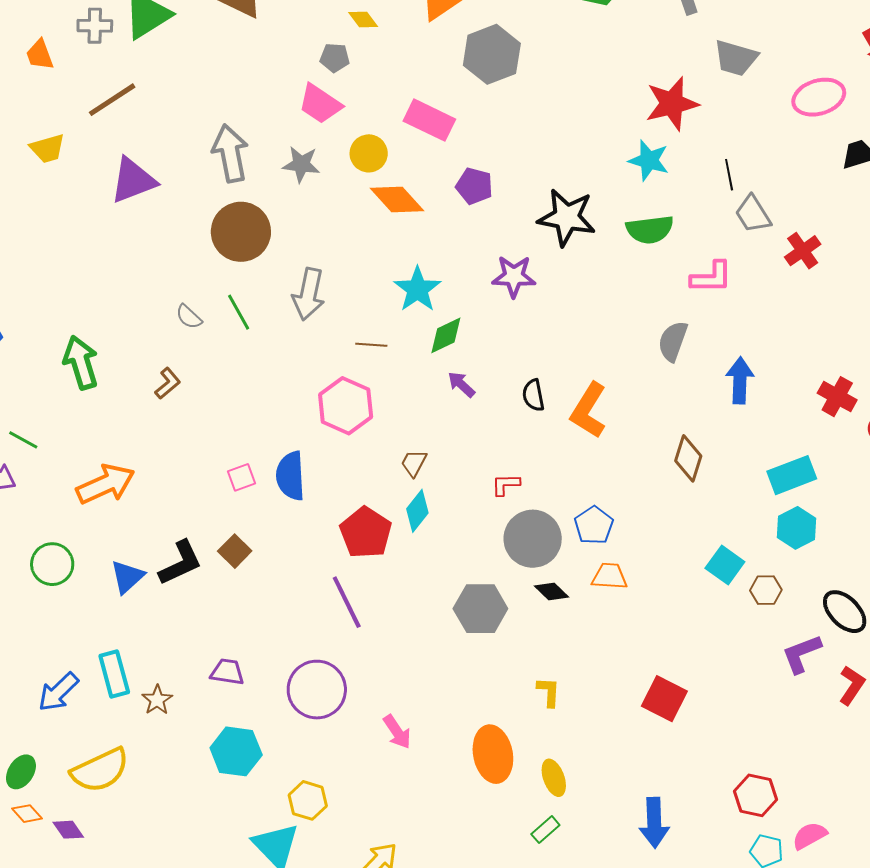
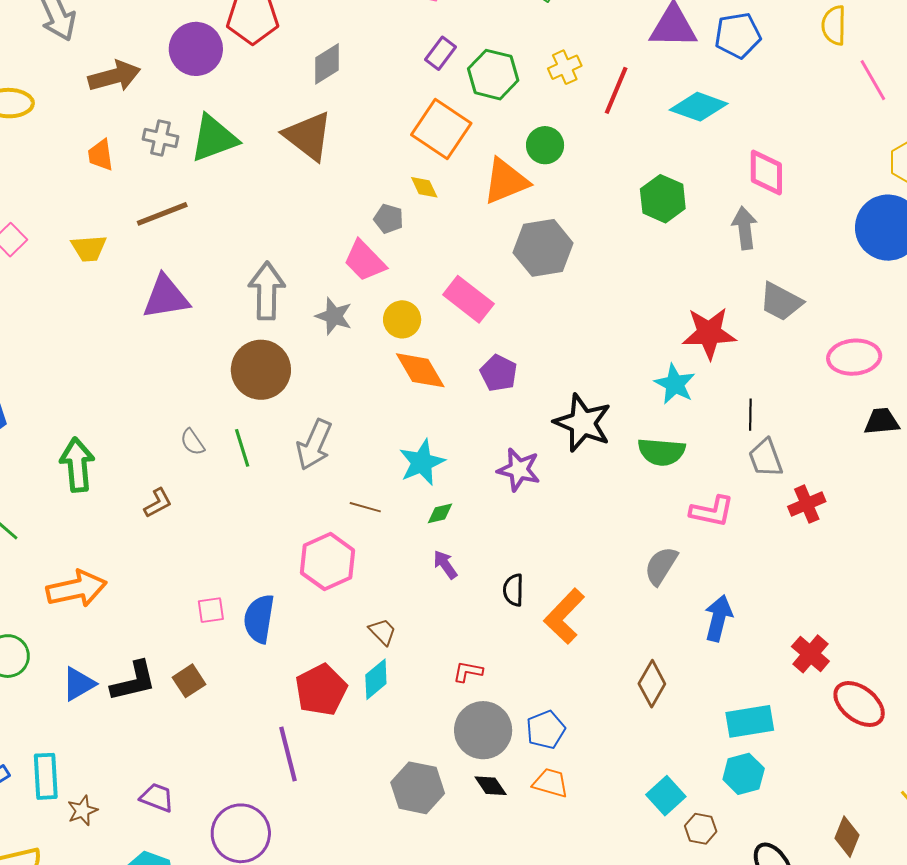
green diamond: (446, 335) -> (440, 513), size x0.7
brown trapezoid: (414, 463) -> (382, 632), turned 96

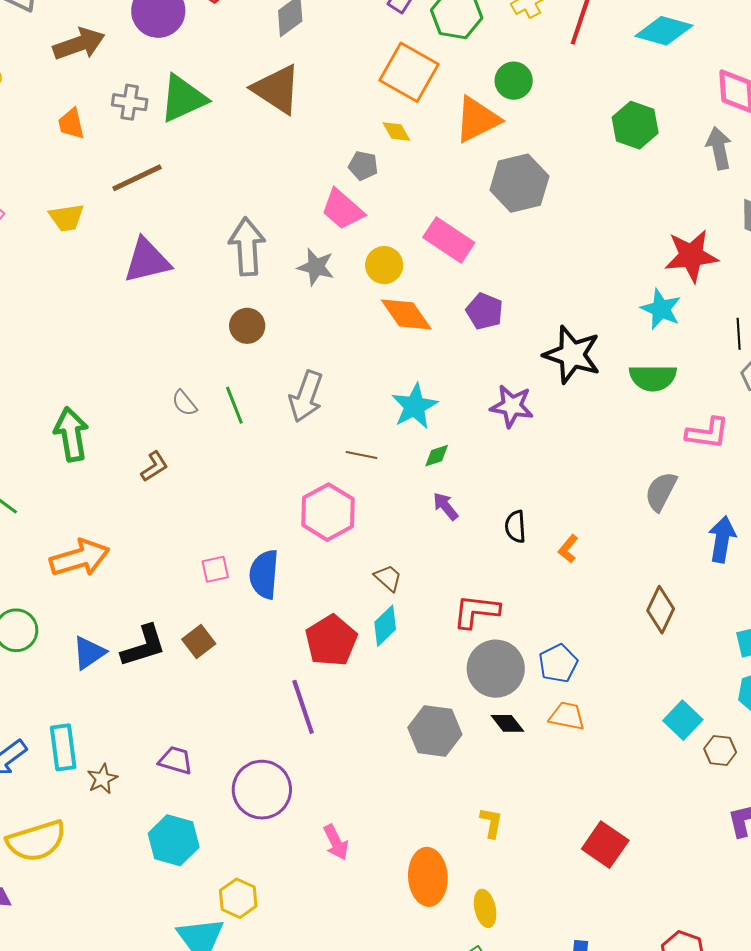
brown circle: (261, 370) -> (247, 326), size x0.6
orange L-shape: (564, 616) -> (568, 549), size x0.5
red L-shape: (468, 672) -> (476, 611), size x1.6

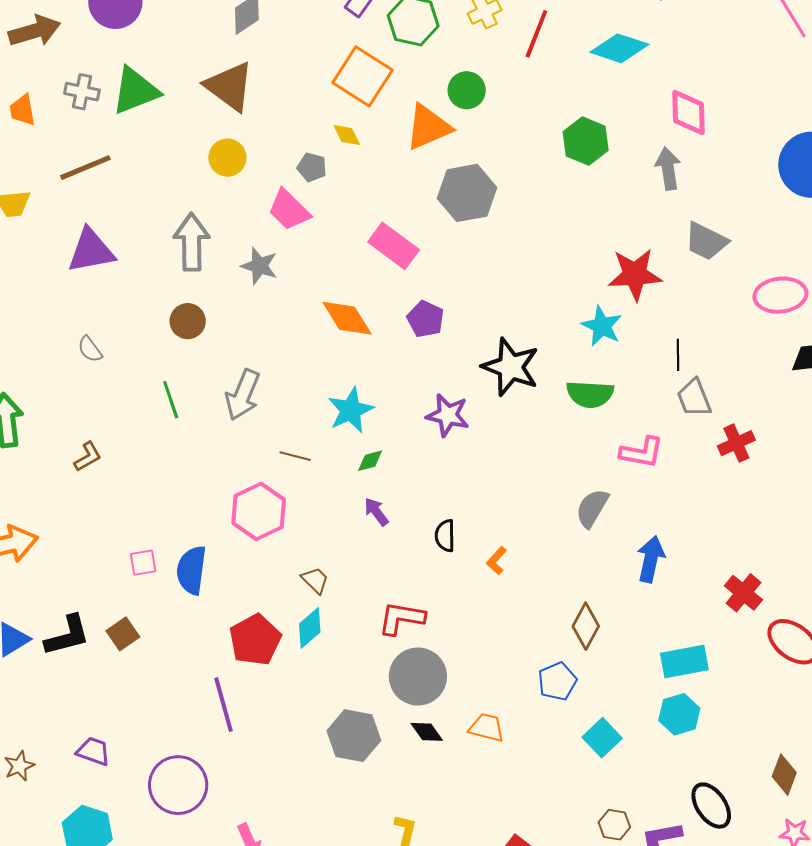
yellow circle: (384, 265) -> (227, 158), moved
gray semicircle: (184, 403) -> (90, 349), moved
blue pentagon: (558, 663) -> (557, 681), moved
brown hexagon: (720, 750) -> (614, 825), moved

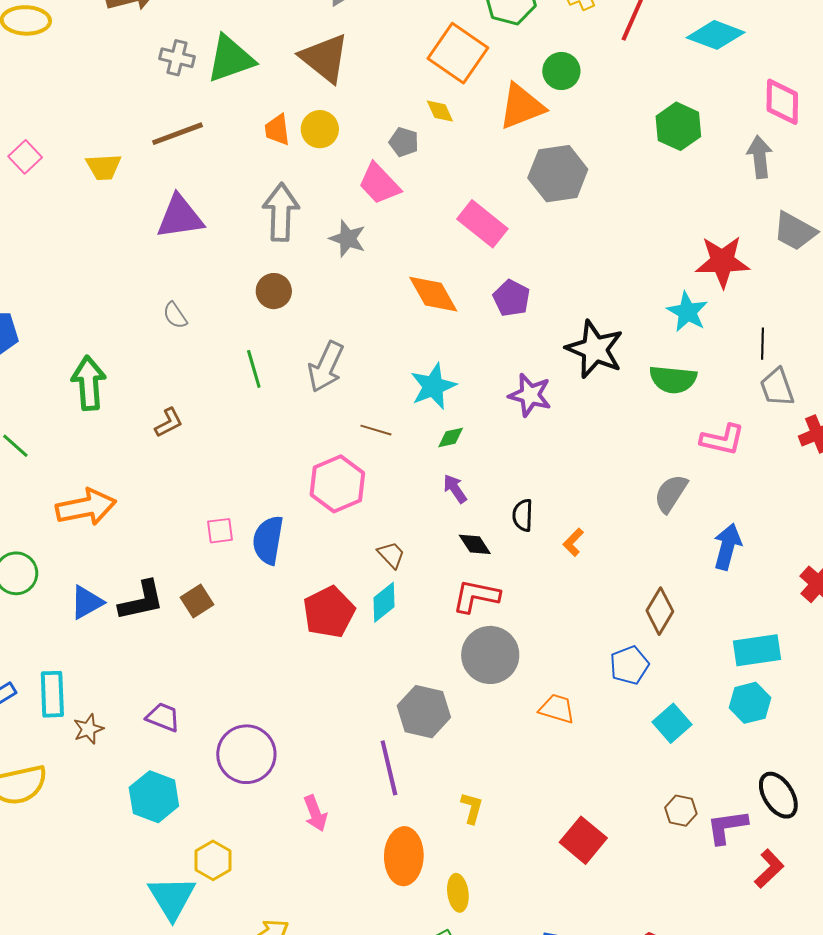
orange trapezoid: (23, 110) -> (277, 130), moved
purple line: (223, 705) -> (389, 768), moved
black diamond: (427, 732) -> (475, 544), moved

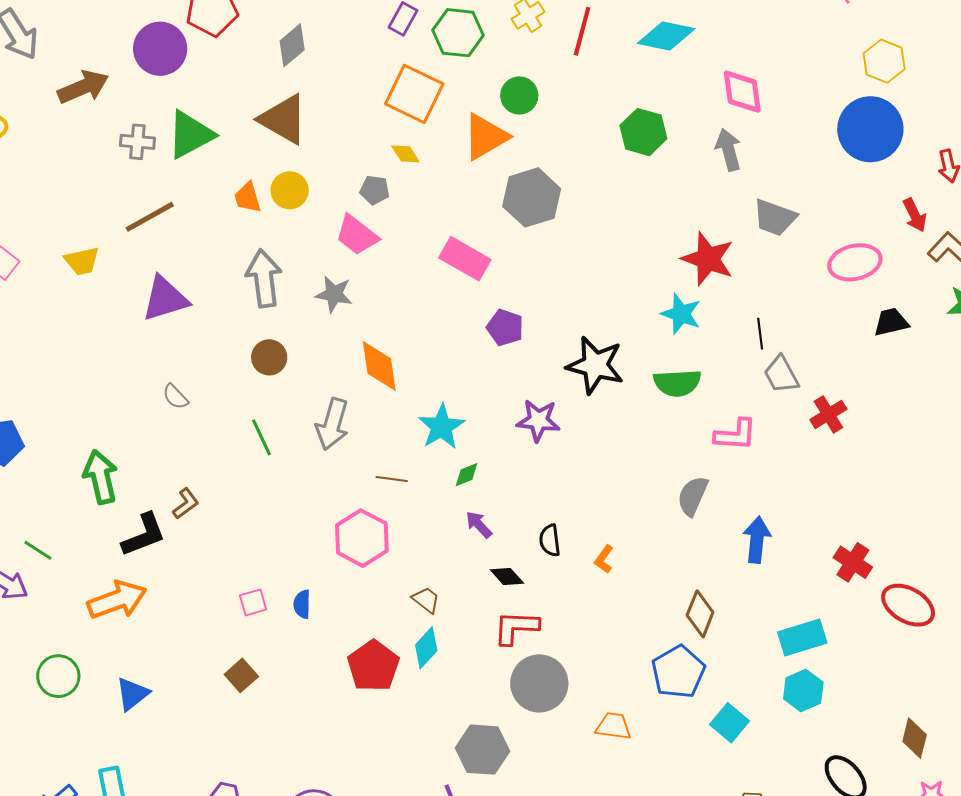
red star: (722, 262) -> (708, 259), turned 30
orange diamond: (433, 294) -> (379, 366), moved, turned 30
blue semicircle: (268, 540) -> (302, 604), size x0.6
black L-shape: (141, 601) -> (144, 535), moved
blue pentagon: (629, 665) -> (678, 672), size x1.4

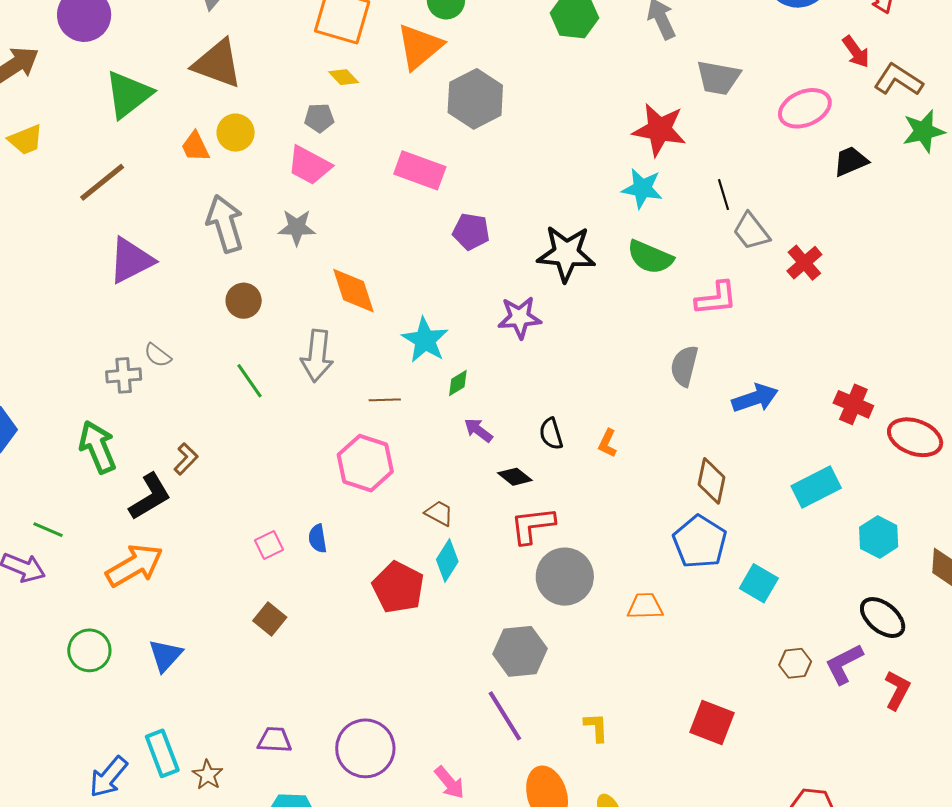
gray cross: (137, 142) -> (124, 375), moved
yellow trapezoid: (82, 261) -> (26, 140), moved
green semicircle: (677, 383) -> (650, 257), turned 36
blue arrow: (757, 540) -> (755, 398), turned 75
cyan hexagon: (803, 690) -> (879, 537), moved

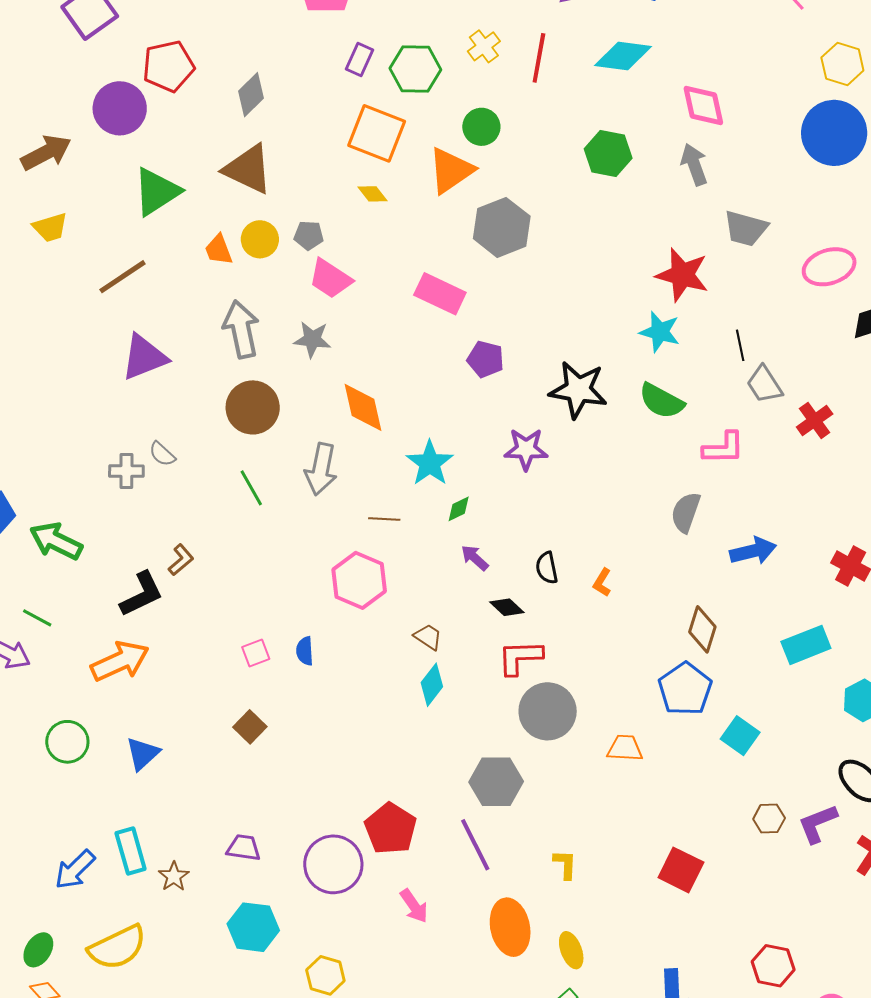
gray pentagon: (319, 118) -> (309, 235), moved
brown circle: (244, 301) -> (253, 407), size x1.5
green arrow: (98, 447) -> (56, 541), moved, turned -46
red pentagon: (398, 587) -> (391, 829), moved

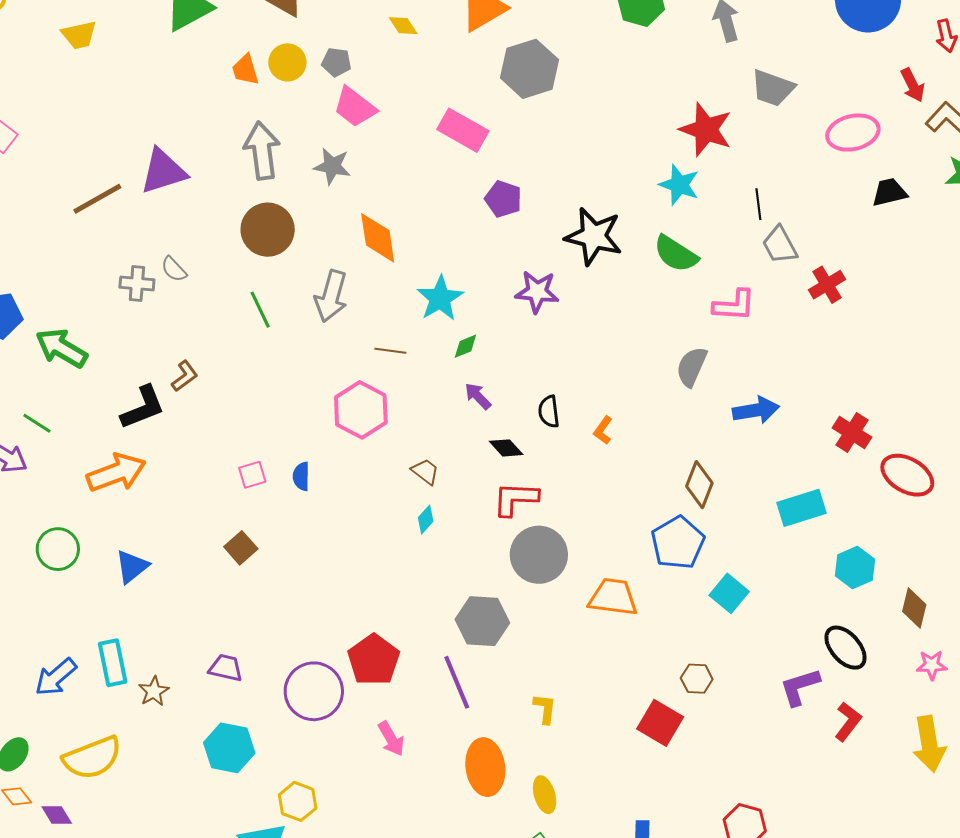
brown line: (122, 277) -> (97, 199), moved
cyan diamond: (432, 685) -> (426, 520), size x0.7
orange trapezoid: (625, 748) -> (613, 597), size x1.4
brown hexagon: (769, 819) -> (697, 679), moved

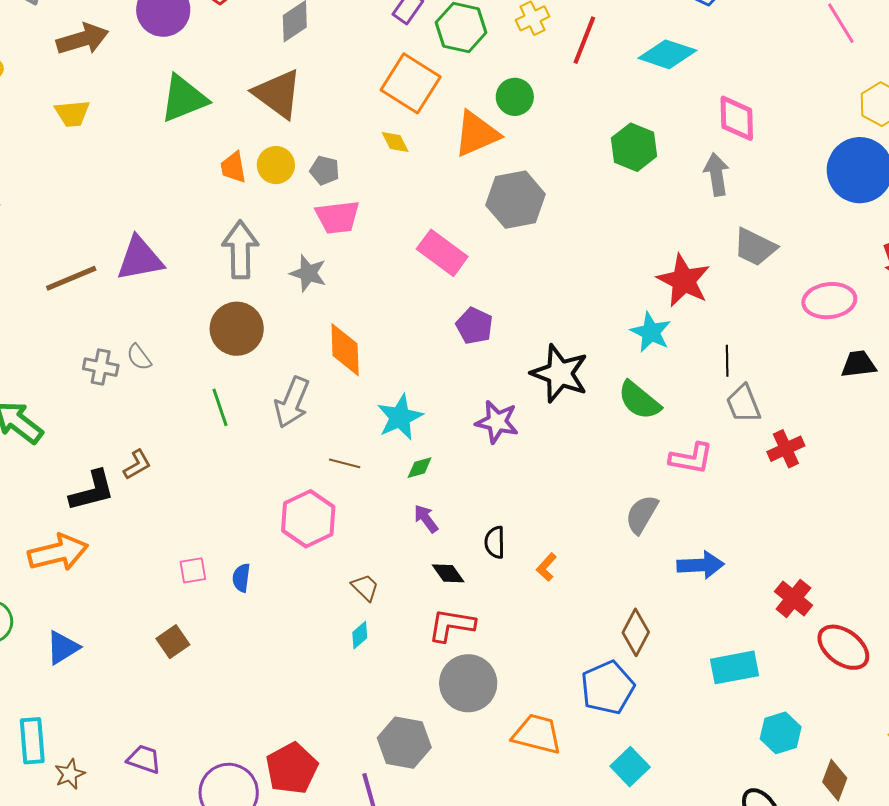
pink trapezoid: (355, 107) -> (338, 217), turned -51
cyan square: (729, 593) -> (630, 767), moved

